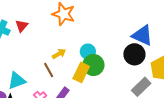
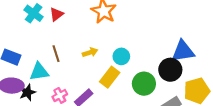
blue triangle: (142, 35) -> (183, 51), turned -45
green circle: (93, 65) -> (144, 84), moved
brown line: (49, 70) -> (56, 54), moved

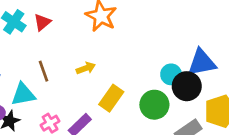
cyan circle: (121, 56) -> (171, 74), moved

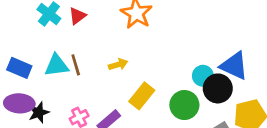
blue triangle: (202, 63) -> (234, 66), turned 32
cyan triangle: (23, 94) -> (57, 65), moved

